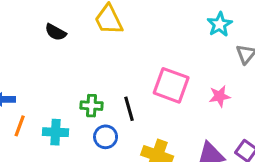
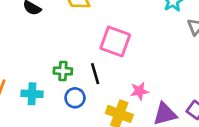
pink square: (171, 85) -> (115, 41), moved
pink star: (220, 96) -> (139, 91), moved

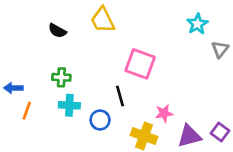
green cross: (63, 71) -> (61, 77), moved
cyan cross: (32, 94) -> (69, 105), moved

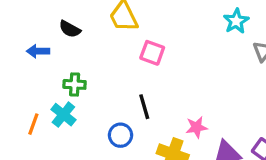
pink square: (140, 64) -> (152, 53), moved, size x0.7
blue arrow: (13, 88) -> (38, 51), moved
cyan cross: (69, 105) -> (63, 115), moved, turned 36

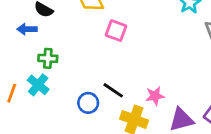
blue arrow: (38, 51) -> (27, 29), moved
black line: (144, 107) -> (113, 90), moved, turned -40

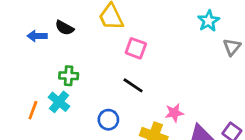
blue arrow: (27, 29) -> (37, 36), moved
black line: (113, 90) -> (133, 85), moved

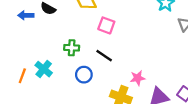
green cross: (69, 76) -> (72, 48), moved
blue circle: (108, 120) -> (84, 75), moved

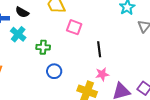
black line: (104, 56) -> (99, 49), moved, turned 49
cyan cross: (44, 69) -> (18, 34), moved

